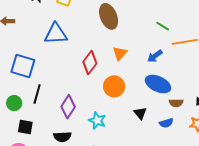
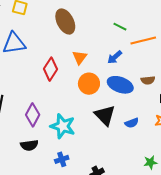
orange circle: (114, 86) -> (89, 84), moved
brown semicircle: (176, 103) -> (148, 80), moved
black triangle: (140, 113) -> (105, 115), size x1.6
cyan star: (97, 120) -> (63, 126), size x1.4

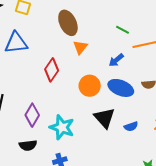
orange triangle: (80, 57) -> (80, 47), moved

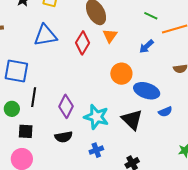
red diamond: (52, 70) -> (83, 43), moved
blue ellipse: (121, 88) -> (147, 91), moved
black triangle: (104, 118) -> (132, 120), moved

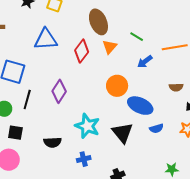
green line: (151, 16) -> (137, 37), moved
purple diamond: (66, 106) -> (59, 91), moved

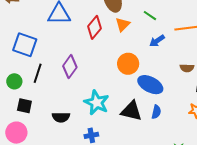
blue semicircle: (156, 128) -> (156, 112), moved, turned -64
black triangle: (122, 133) -> (131, 111), turned -40

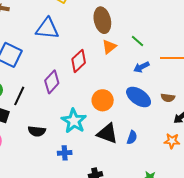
red diamond: (94, 27) -> (79, 61), moved
orange circle: (128, 64) -> (103, 100), moved
black line: (38, 73) -> (19, 96), moved
blue ellipse: (150, 85) -> (139, 97), moved

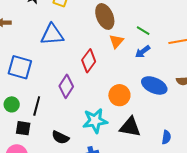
blue arrow: (141, 67) -> (143, 52), moved
cyan star: (74, 121) -> (95, 121), turned -30
black semicircle: (37, 131) -> (60, 137), turned 30
blue semicircle: (132, 137) -> (166, 137), moved

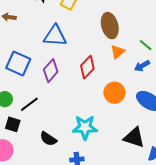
purple diamond: (66, 86) -> (51, 71), moved
orange circle: (119, 95) -> (114, 93), moved
black line: (37, 106) -> (29, 104), turned 30
black triangle: (130, 127) -> (134, 137), moved

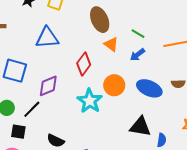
orange triangle: (118, 52) -> (111, 44), turned -35
purple diamond: (51, 71) -> (48, 86), moved, turned 35
cyan star: (85, 127) -> (90, 101), moved, turned -30

